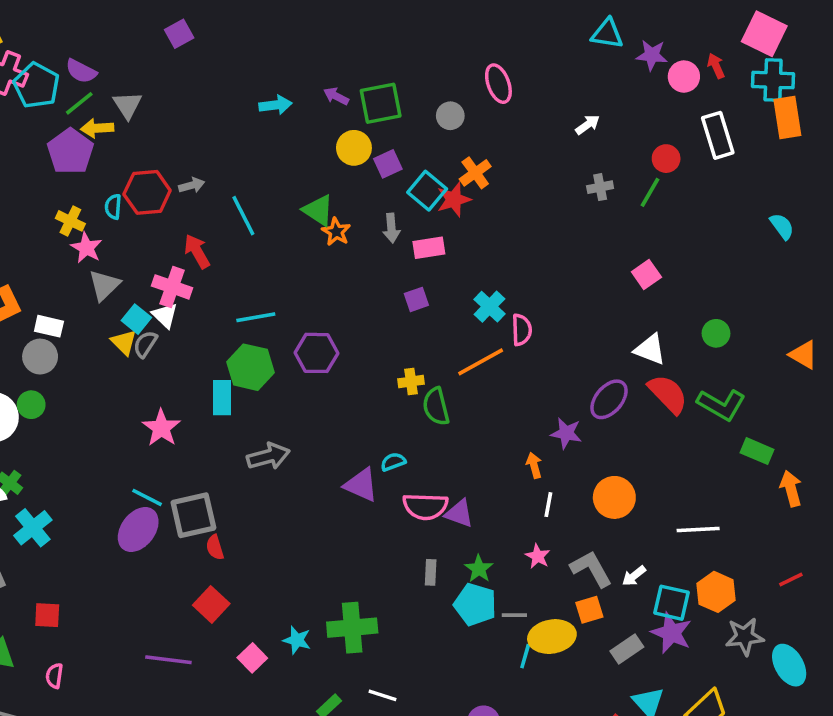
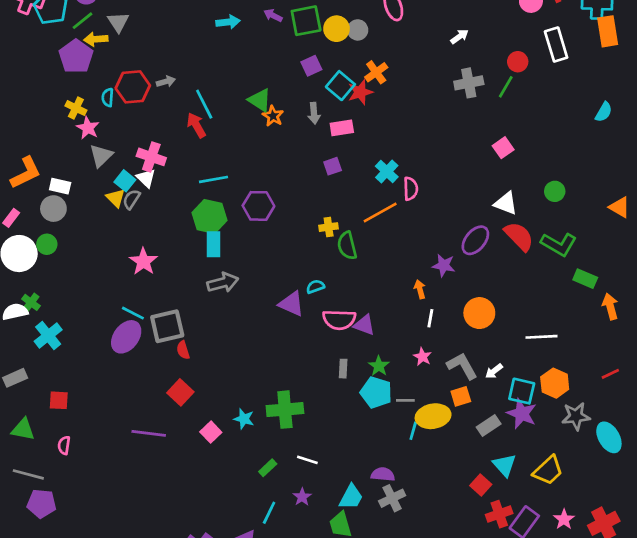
yellow circle: (354, 148) -> (336, 29), moved
gray cross: (600, 187) -> (469, 83), size x1.5
cyan semicircle: (782, 226) -> (604, 112), turned 66
red arrow: (197, 251) -> (196, 125), moved
cyan rectangle: (222, 398) -> (213, 244), moved

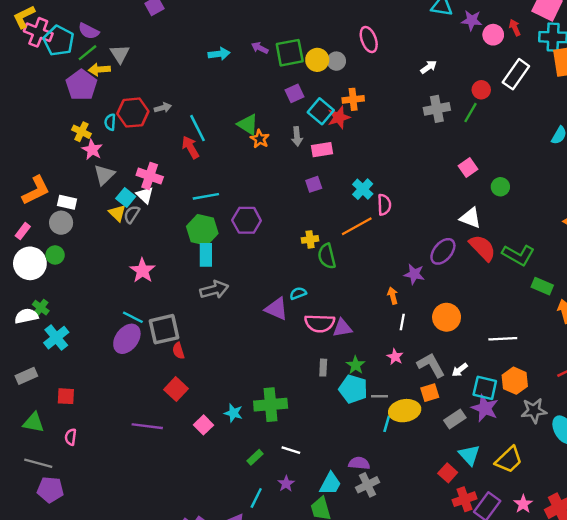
white rectangle: (556, 45) -> (516, 74), turned 52
orange cross: (376, 72) -> (353, 99), turned 30
green circle: (555, 191) -> (500, 187), moved
purple triangle: (364, 325) -> (342, 328), turned -30

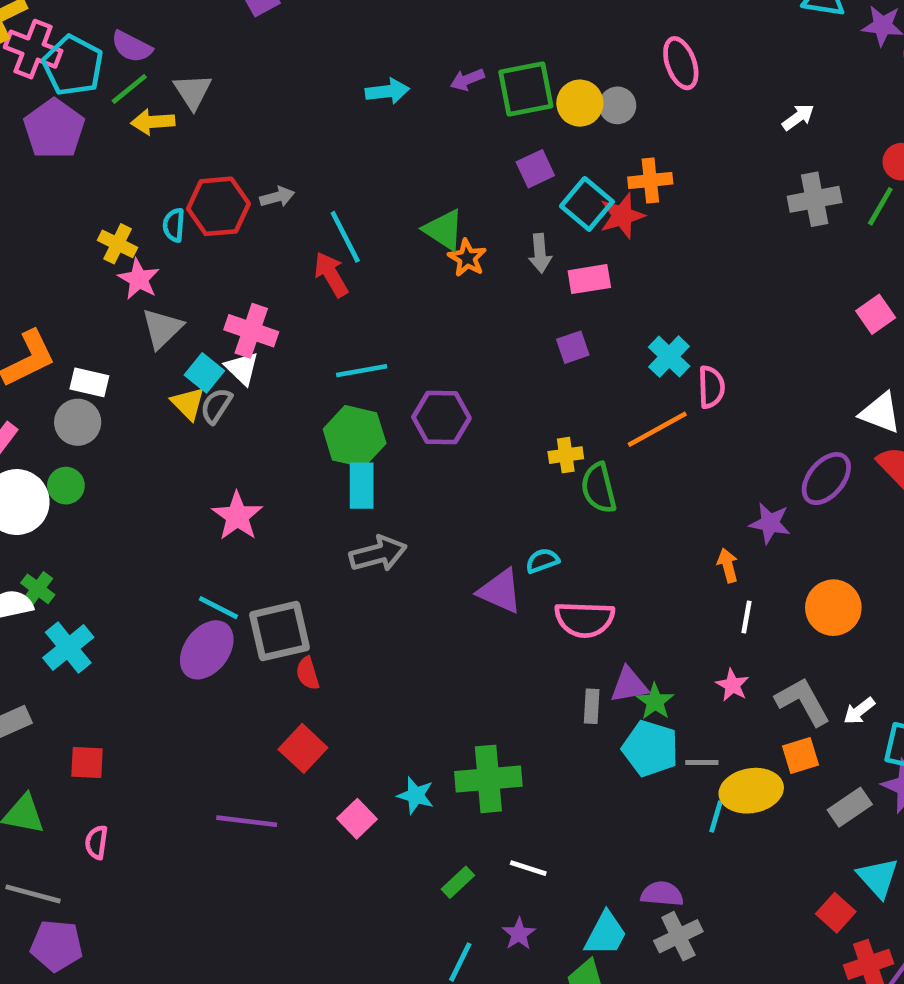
purple arrow: (260, 48) -> (467, 80), turned -49
purple pentagon: (81, 85) -> (54, 129), moved
purple triangle: (342, 328) -> (629, 685), moved

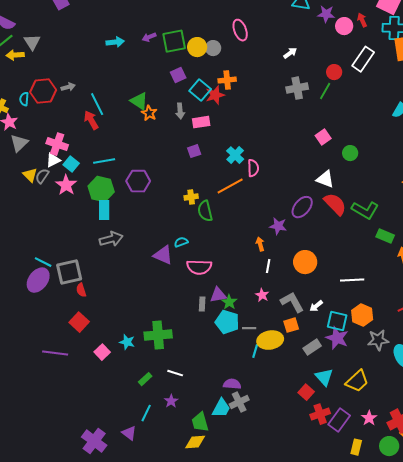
white triangle: (242, 368) -> (53, 160), turned 49
cyan square: (204, 373) -> (71, 164), moved
pink star: (237, 516) -> (66, 185), moved
cyan trapezoid: (606, 934) -> (221, 408), moved

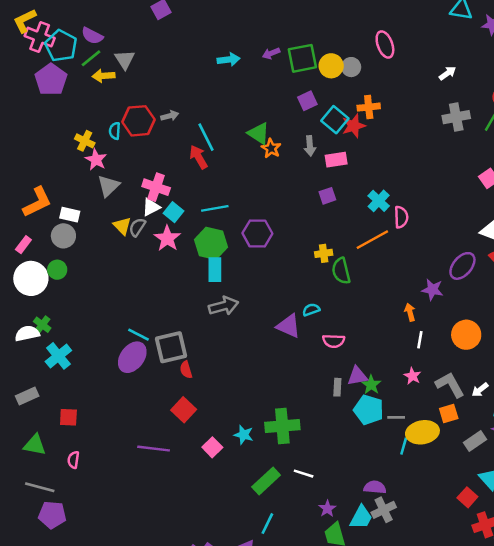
pink semicircle: (199, 267) -> (334, 341), size x0.7
green rectangle: (145, 379) -> (266, 481), size x1.6
purple star: (171, 401) -> (327, 509), moved

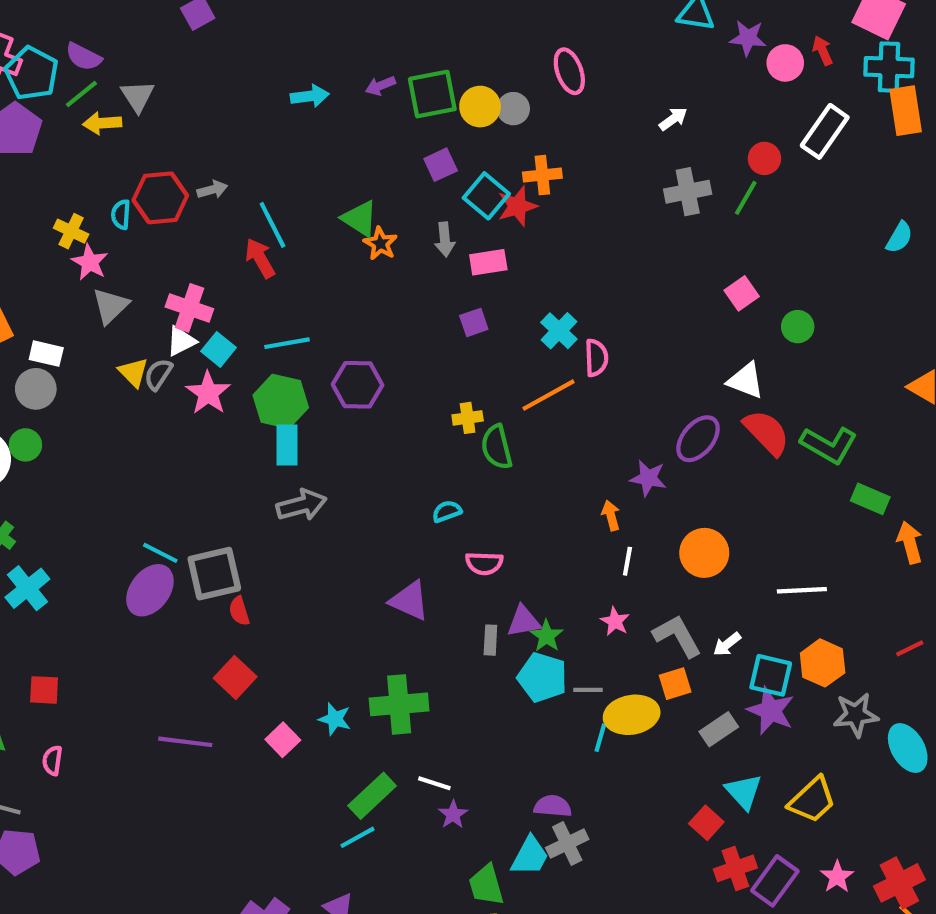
purple triangle: (289, 326) -> (409, 601), moved
purple star: (327, 509) -> (453, 814), moved
cyan line: (267, 524) -> (358, 837), moved, turned 35

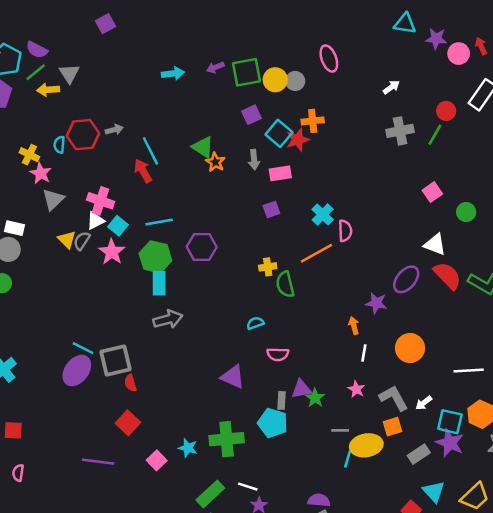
cyan pentagon: (542, 677) -> (273, 423), moved

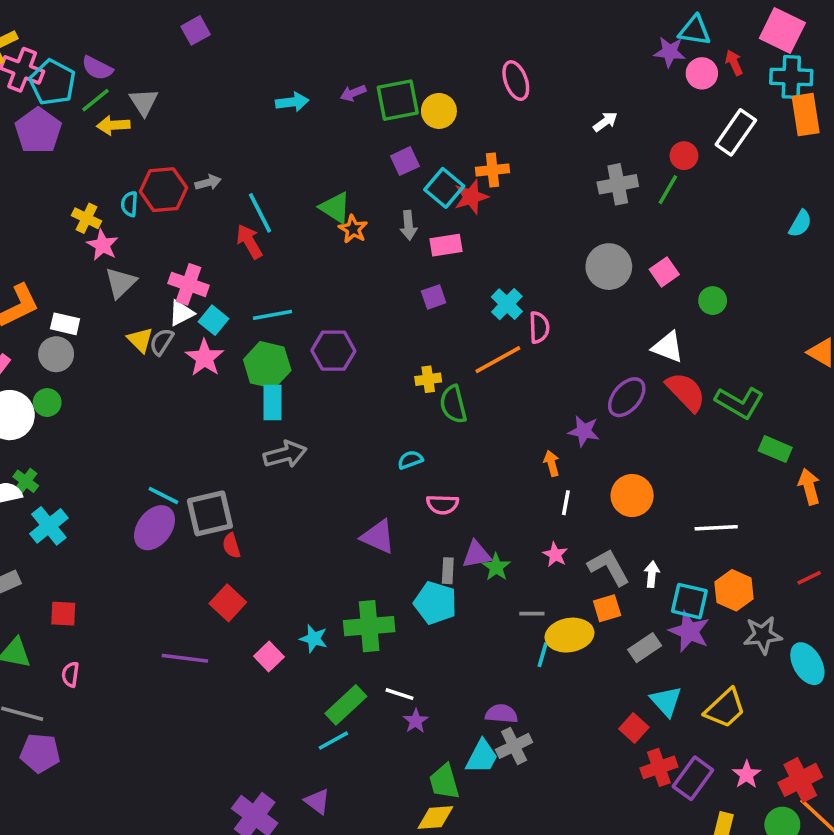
cyan triangle: (405, 24) -> (695, 30), moved
gray circle: (295, 81) -> (609, 267), moved, size x1.6
white arrow: (424, 403) -> (652, 574), turned 133

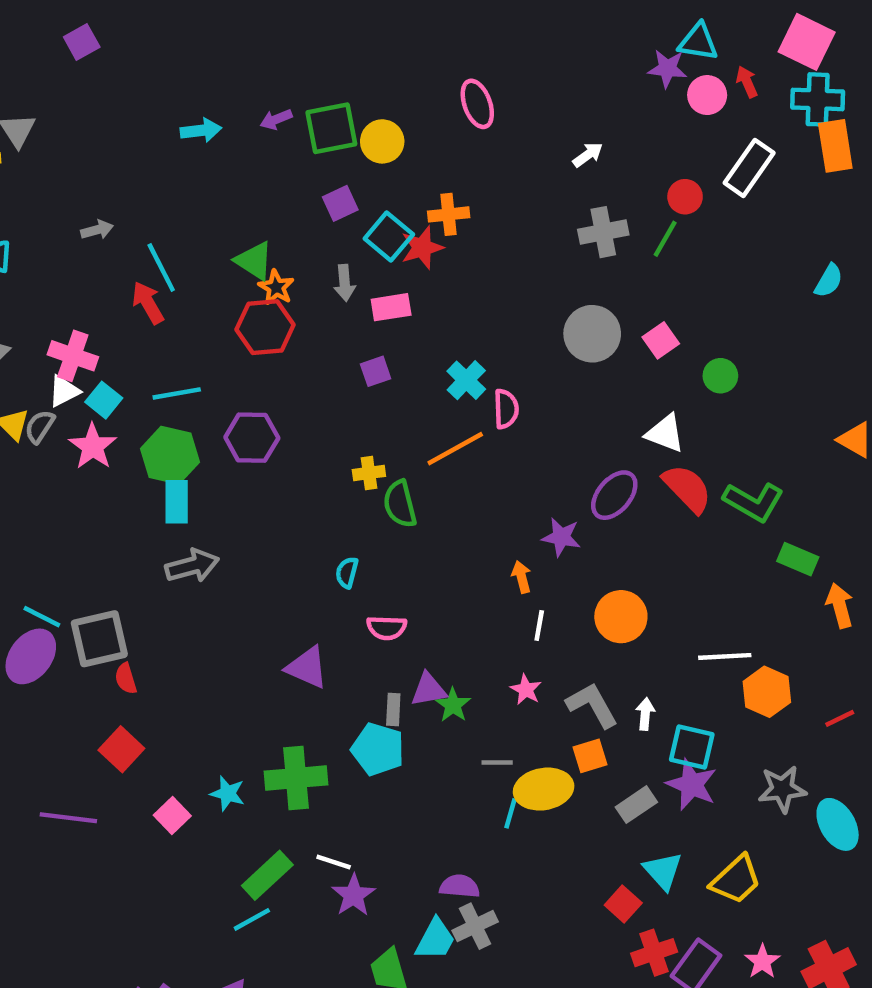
red hexagon: (163, 190) -> (265, 327), moved
cyan semicircle: (410, 460) -> (347, 572), turned -55
orange hexagon: (734, 590) -> (767, 692), moved
purple star: (416, 721) -> (353, 895), size x1.4

